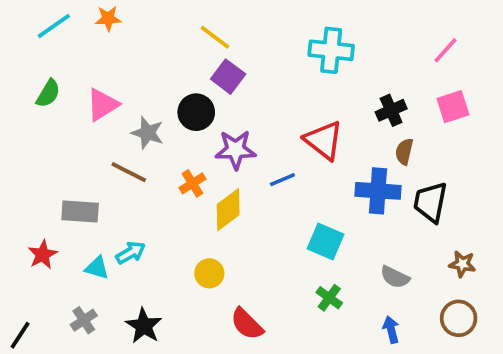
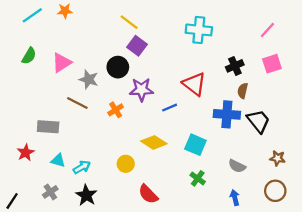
black trapezoid: (430, 202) -> (258, 121), turned 130
yellow diamond: (228, 210) -> (154, 142), moved, turned 70
cyan arrow: (131, 253) -> (82, 167), moved

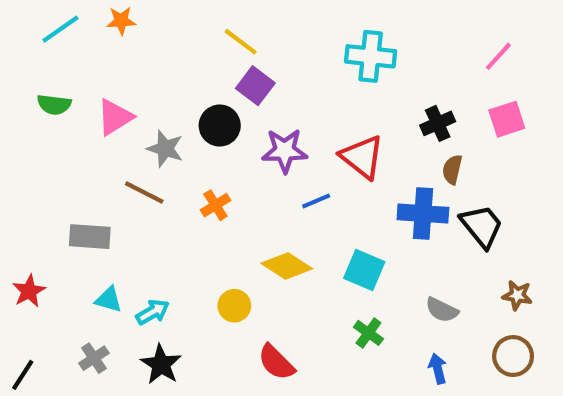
green semicircle: (29, 56) -> (54, 105), turned 66
purple star: (141, 90) -> (285, 151), moved
red star: (26, 153) -> (29, 291), moved

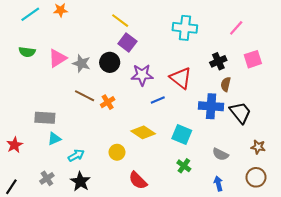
pink line: (498, 56) -> (236, 28), moved
gray star: (165, 149) -> (81, 63), moved
brown line: (144, 193) -> (85, 96), moved
cyan triangle: (109, 299) -> (54, 139), moved, turned -40

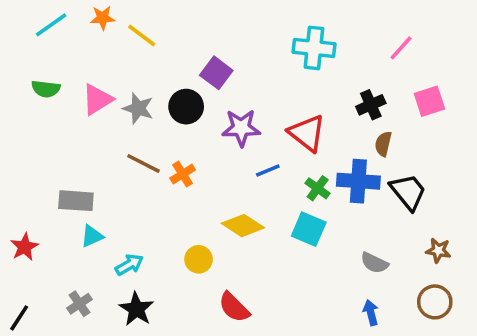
yellow line: (120, 21) -> (142, 36), moved
green cross: (184, 166) -> (318, 188), moved

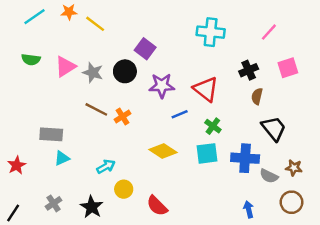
blue cross: (358, 181) -> (245, 158), moved
cyan square: (309, 229) -> (207, 153), turned -30
yellow circle: (199, 259) -> (124, 189), moved
gray semicircle: (374, 263) -> (269, 176), moved
cyan arrow: (129, 265) -> (106, 167), moved

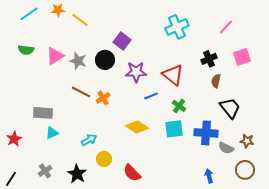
cyan cross: (211, 32) -> (177, 27), turned -30

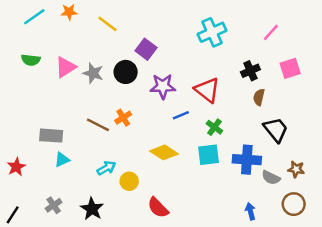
yellow line: (80, 20) -> (108, 24), moved
brown line: (81, 92) -> (98, 125), moved
yellow circle: (104, 159) -> (129, 181), moved

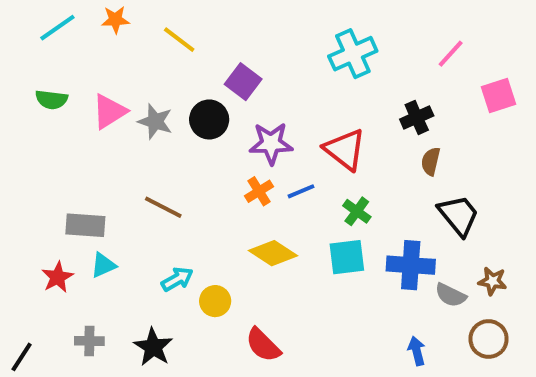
pink square: (290, 68) -> (499, 96), moved
orange cross: (123, 118) -> (259, 191), moved
red star: (16, 167) -> (57, 277), moved
gray cross: (54, 205) -> (89, 341), turned 35

